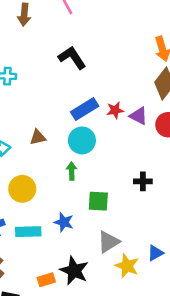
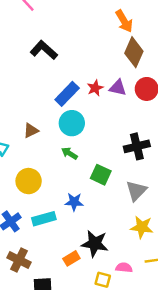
green arrow: (72, 171) -> (69, 153), turned -42
black cross: (143, 181) -> (137, 146), size x1.5
green square: (98, 201) -> (101, 175), turned 36
gray triangle: (108, 242) -> (136, 191), moved

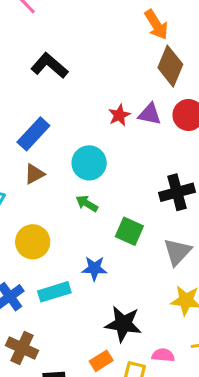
blue rectangle: (67, 94) -> (33, 134), moved
orange rectangle: (71, 258) -> (101, 361), moved

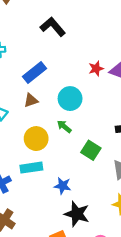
yellow circle: (33, 242) -> (36, 139), moved
blue star: (94, 268) -> (63, 186), moved
cyan rectangle: (54, 292) -> (31, 168), moved

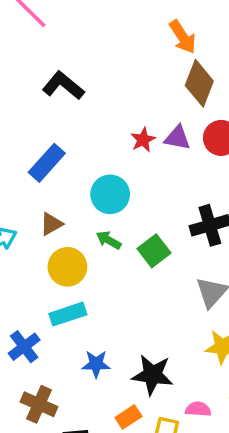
brown triangle: (31, 100) -> (51, 224), moved
green square: (91, 150) -> (154, 251), moved, turned 30
blue star: (63, 186) -> (96, 364), moved

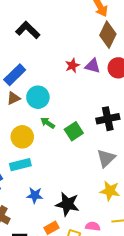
cyan circle: (110, 194) -> (38, 97), moved
brown triangle: (51, 224) -> (14, 98), moved

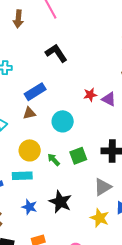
cyan circle: (38, 97) -> (63, 121), moved
green arrow: (48, 123) -> (54, 160), moved
black star: (67, 204) -> (60, 202), moved

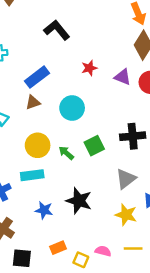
red star: (90, 95) -> (89, 68), moved

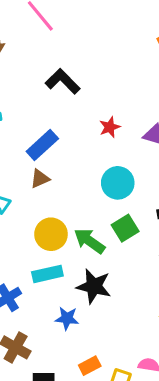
cyan circle: (72, 108) -> (118, 183), moved
green arrow: (66, 153) -> (89, 241), size x1.5
black star: (79, 201) -> (94, 286), moved

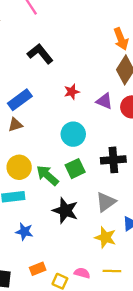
black star: (94, 286) -> (65, 210), moved

